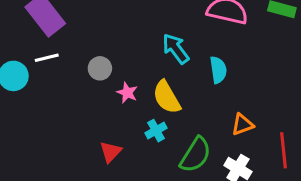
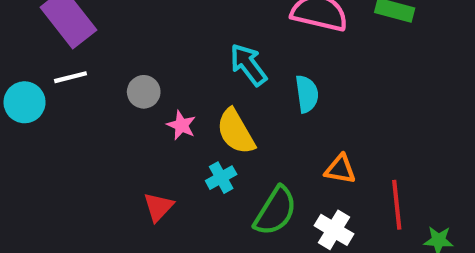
orange triangle: (242, 124) -> (340, 169), turned 30

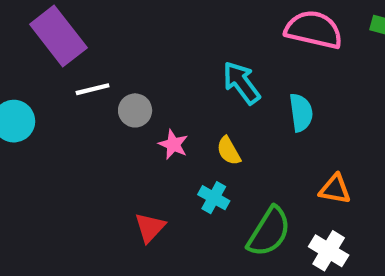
white line: (71, 77) -> (93, 89), moved
yellow semicircle: (236, 132) -> (229, 151), size x0.6
cyan cross: (221, 178) -> (214, 198), turned -32

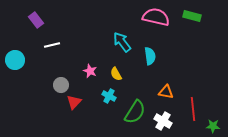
purple rectangle: (58, 36) -> (36, 20), size x0.6
gray circle: (135, 110) -> (61, 85), moved
red triangle: (150, 227) -> (74, 102), moved

